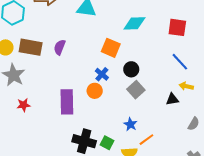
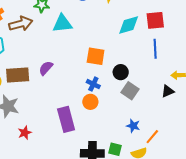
cyan diamond: (134, 23) -> (129, 25), moved
purple semicircle: (60, 47) -> (46, 68), turned 35
blue line: (180, 62) -> (155, 49), moved, turned 54

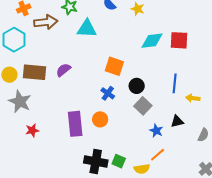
blue line: (155, 49) -> (175, 83), moved
black triangle: (168, 91) -> (177, 121), moved
orange circle: (90, 102) -> (100, 119), moved
blue star: (133, 126) -> (156, 131), moved

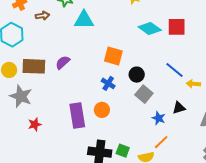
brown arrow: (46, 22) -> (43, 16), size x0.6
cyan diamond: (152, 41) -> (150, 29), turned 45
blue line: (175, 83) -> (174, 70), turned -54

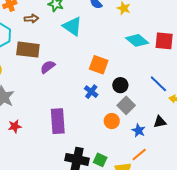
cyan triangle: (84, 20) -> (72, 26), turned 30
brown rectangle: (34, 66) -> (28, 50), moved
orange circle: (102, 110) -> (112, 121), moved

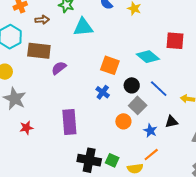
cyan triangle: (72, 26) -> (83, 27), turned -40
cyan diamond: (137, 40) -> (148, 57), moved
blue line: (158, 84) -> (159, 89), moved

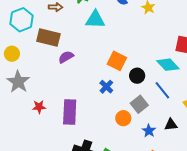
cyan diamond: (148, 57) -> (168, 65), moved
black circle: (132, 85) -> (137, 76), moved
red star: (26, 128) -> (39, 107), moved

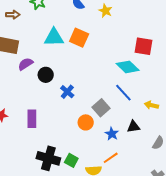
cyan triangle: (95, 20) -> (54, 37), moved
orange square: (117, 61) -> (79, 38), moved
black circle: (137, 76) -> (46, 75), moved
purple rectangle: (70, 112) -> (32, 119), size x0.7

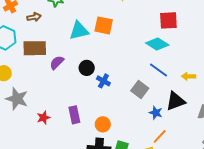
black circle: (46, 75) -> (87, 68), moved
orange circle: (86, 122) -> (103, 124), moved
black triangle: (133, 127) -> (175, 101), size x1.5

